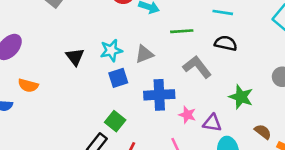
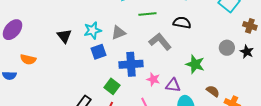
green square: (115, 121) -> (112, 86), moved

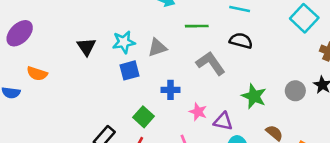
gray circle: (227, 48) -> (295, 91), moved
blue cross: (131, 64) -> (170, 90), size x0.6

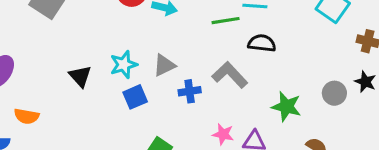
green line: (197, 26) -> (226, 21), moved
blue cross: (170, 90) -> (190, 91), moved

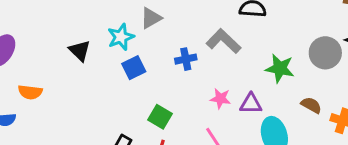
gray triangle: (164, 65) -> (151, 18), moved
gray circle: (334, 93) -> (325, 53), size x1.4

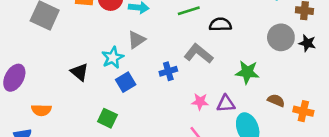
gray circle: (325, 53) -> (281, 37), moved
green square: (160, 117) -> (107, 118), moved

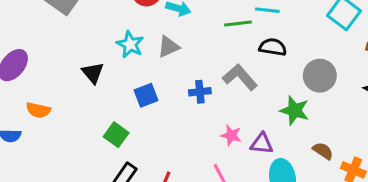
gray circle: (281, 37) -> (320, 76), moved
cyan star: (113, 58) -> (130, 44), moved, turned -30

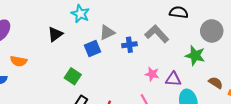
gray triangle: (168, 47) -> (107, 32), moved
black triangle: (93, 73) -> (55, 34), turned 35

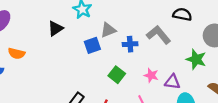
green square: (73, 76) -> (117, 75), moved

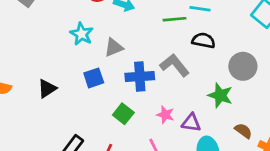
black triangle: (55, 28) -> (47, 89), moved
gray triangle: (108, 30) -> (114, 47), moved
blue cross: (130, 44) -> (140, 76), size x1.5

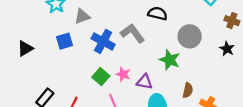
blue cross: (140, 76) -> (103, 41), turned 30
green square: (123, 114) -> (101, 77), moved
brown semicircle: (243, 131) -> (188, 90), turned 64

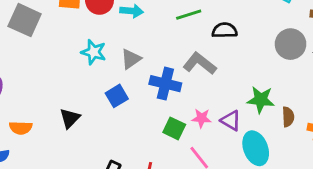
gray circle: (190, 36) -> (291, 44), moved
green star: (170, 60) -> (261, 100), moved
purple triangle: (144, 82) -> (231, 121), turned 35

